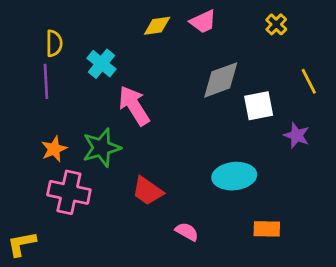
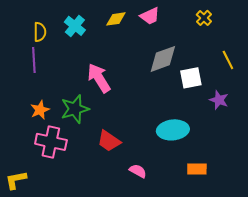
cyan cross: (101, 64) -> (75, 26), moved

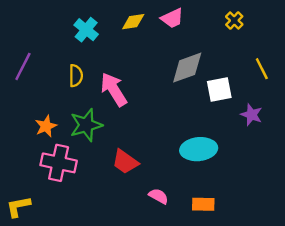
yellow semicircle: (40, 32) -> (76, 76), moved
purple line: (34, 60) -> (23, 66), moved, turned 30
orange rectangle: (197, 169) -> (203, 204), moved

